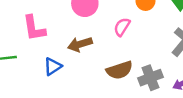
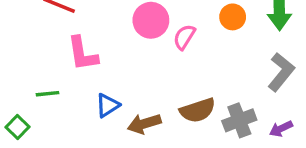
pink semicircle: (122, 27) -> (184, 37), moved
brown arrow: (80, 44) -> (144, 124), moved

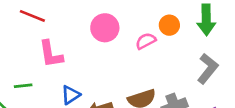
pink semicircle: (184, 37) -> (146, 41), moved, turned 30

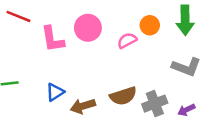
pink L-shape: (51, 54) -> (53, 39), moved
gray L-shape: (208, 69) -> (186, 67), turned 72

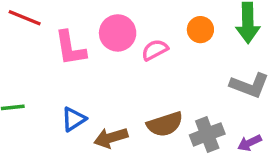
pink semicircle: (127, 40) -> (155, 50), moved

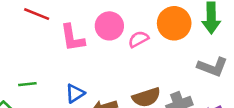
orange circle: (200, 30) -> (174, 23), size x1.6

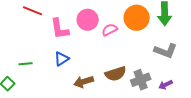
blue triangle: (75, 93) -> (62, 59), moved

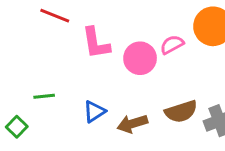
pink circle: (88, 20) -> (140, 58), moved
blue triangle: (62, 59) -> (94, 112), moved

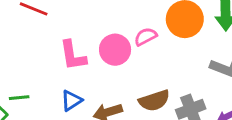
pink L-shape: (96, 43) -> (73, 55), moved
green line: (44, 96) -> (19, 98), moved

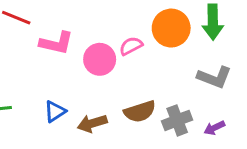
pink L-shape: (73, 55) -> (56, 43), moved, turned -68

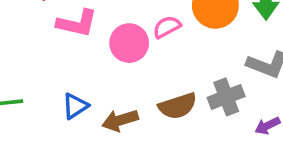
gray cross: (177, 120) -> (226, 97), moved

